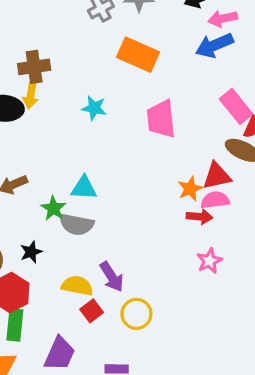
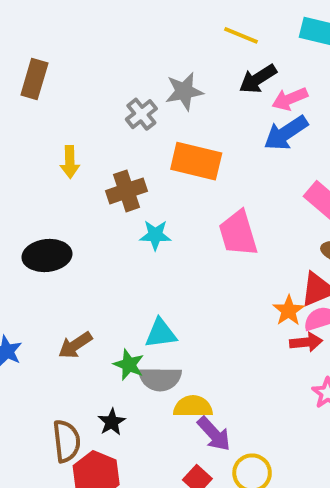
brown cross: (34, 67) -> (127, 191), moved
yellow arrow: (31, 96) -> (70, 162), moved
yellow semicircle: (77, 286) -> (193, 407), moved

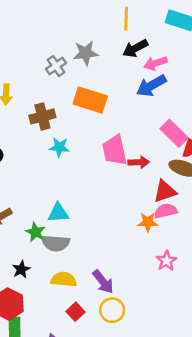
yellow line: (241, 35) -> (126, 19), turned 65
orange star: (289, 311) -> (148, 222), moved, turned 30
red arrow: (306, 342) -> (139, 162), moved
yellow semicircle: (193, 407) -> (64, 279), moved
purple arrow: (214, 434) -> (103, 282), moved

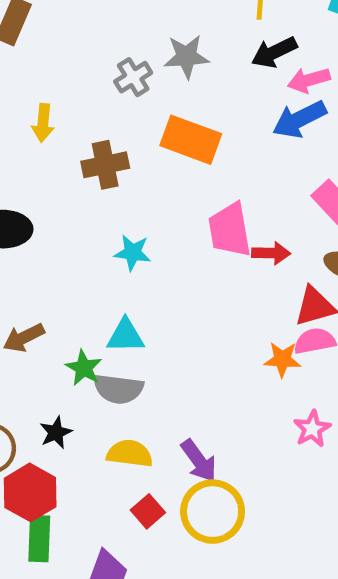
cyan star: (59, 147) -> (133, 253), moved
yellow circle: (112, 310) -> (213, 512), size x1.4

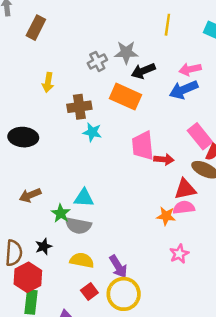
black arrow: (274, 52) -> (143, 71), moved
cyan star: (133, 253) -> (92, 132), moved

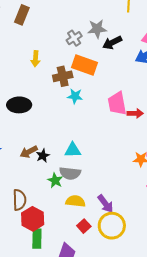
orange rectangle: (125, 97) -> (85, 65), moved
green star: (61, 213) -> (55, 180), moved
black star: (44, 246) -> (43, 156), moved

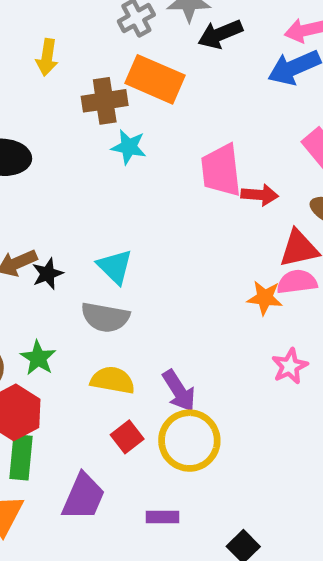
cyan triangle: (73, 150) -> (115, 267), turned 42
green star: (55, 180) -> (38, 358), moved

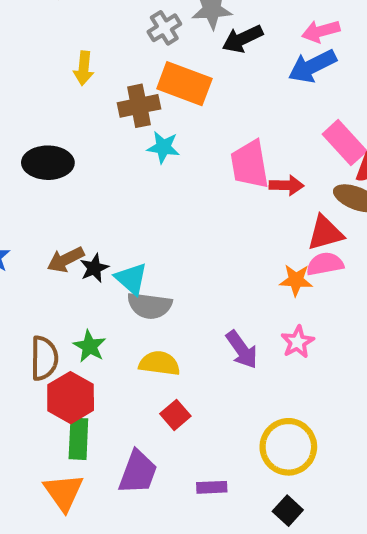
cyan triangle: (115, 267) -> (131, 279), moved
pink star: (290, 366) -> (297, 342), moved
purple arrow: (179, 391) -> (242, 350), moved
yellow circle: (189, 441) -> (288, 447), moved

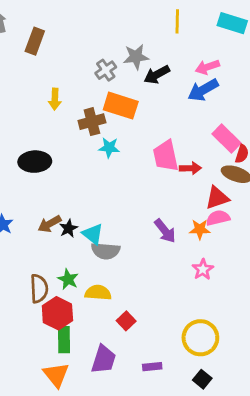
purple arrow: (242, 350) -> (165, 231), moved
yellow semicircle: (159, 363) -> (98, 293), moved

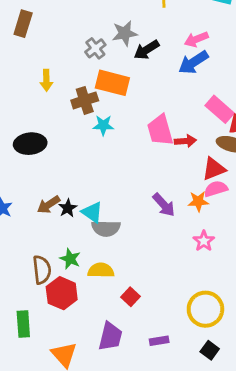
green rectangle: (64, 340) -> (23, 324), moved

